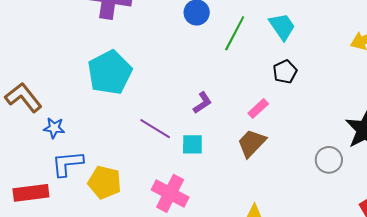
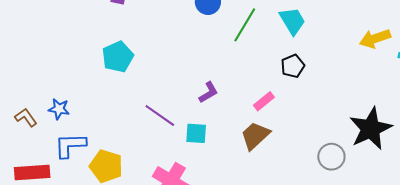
cyan pentagon: (110, 72) -> (118, 57), size x0.7
brown L-shape: (23, 97) -> (26, 118), moved, size x0.6

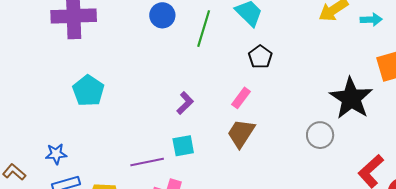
blue star: (59, 109) -> (56, 154), moved
purple line: (160, 115) -> (147, 162), moved, turned -32

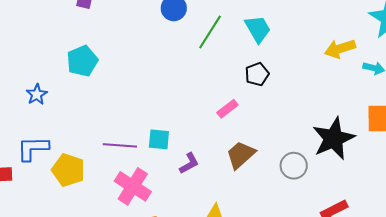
purple L-shape: (185, 103) -> (189, 163), moved
brown trapezoid: (241, 133) -> (241, 155), moved
blue star: (56, 154) -> (37, 94), moved, turned 30

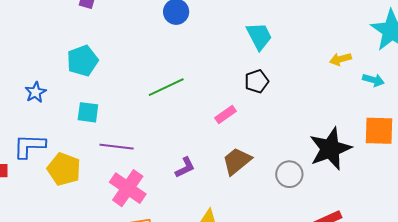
green line: (210, 32) -> (166, 87), moved, turned 30
yellow arrow: (340, 49) -> (340, 59), size x0.7
cyan square: (159, 139) -> (88, 112), moved

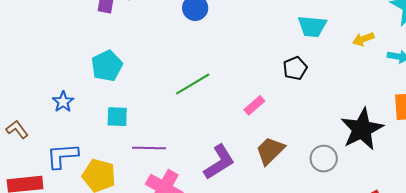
cyan trapezoid: (259, 36) -> (312, 26), moved, turned 128
black pentagon: (257, 81) -> (295, 68), moved
purple L-shape: (185, 168) -> (219, 162), size x1.6

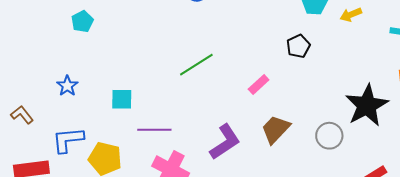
yellow arrow: (363, 39) -> (351, 15), moved
cyan pentagon: (107, 66) -> (82, 21), moved, size x0.7

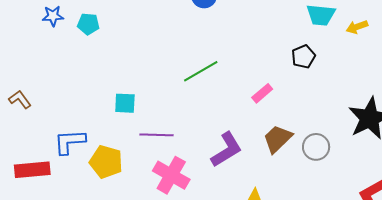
cyan pentagon: (82, 21) -> (88, 24), turned 30
blue star: (67, 86) -> (53, 16), moved, turned 30
brown L-shape: (22, 115) -> (20, 100), moved
gray circle: (329, 136) -> (316, 147), moved

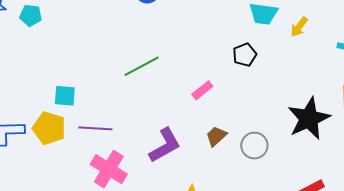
yellow arrow: (357, 27) -> (299, 27), turned -35
brown trapezoid: (278, 139) -> (216, 136), size x0.7
yellow pentagon: (106, 162) -> (49, 128), moved

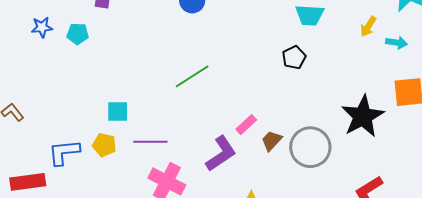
yellow arrow: (299, 27) -> (368, 26), moved
pink rectangle: (202, 90) -> (246, 125), moved
yellow pentagon: (49, 128) -> (104, 145), size x0.7
gray circle: (254, 146) -> (310, 147), size x1.5

